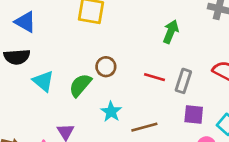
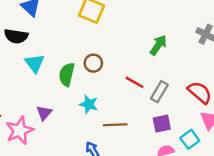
green semicircle: (80, 85) -> (67, 74), turned -40
cyan star: (111, 112) -> (89, 104), turned -30
purple square: (194, 114) -> (162, 124), turned -30

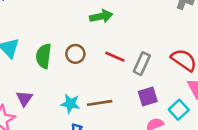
green arrow: (158, 45) -> (101, 16), moved, turned 50
brown circle: (93, 63) -> (75, 54), moved
cyan star: (89, 104) -> (70, 104), moved

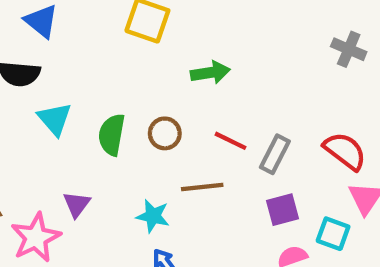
brown line: (100, 103) -> (202, 187), moved
cyan square: (179, 110) -> (333, 234), turned -30

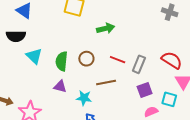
purple triangle: (77, 204) -> (60, 86), moved, turned -48

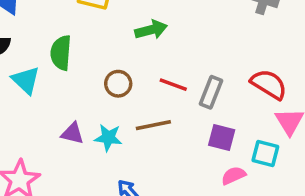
green semicircle: (62, 61) -> (61, 53), moved
purple square: (145, 90) -> (222, 138), turned 35
cyan star: (84, 98) -> (108, 138), moved

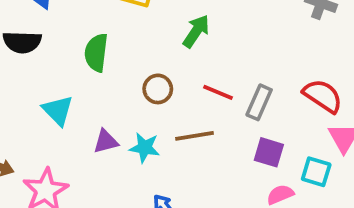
green arrow: (151, 30) -> (196, 31), turned -44
cyan triangle: (26, 80) -> (58, 110), moved
purple triangle: (72, 133) -> (106, 141), turned -30

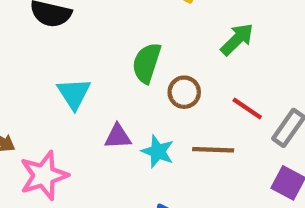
green semicircle: (96, 53) -> (147, 63), moved

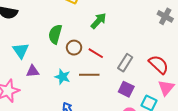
red line: (247, 109) -> (96, 53), moved
purple triangle: (118, 137) -> (33, 71), moved

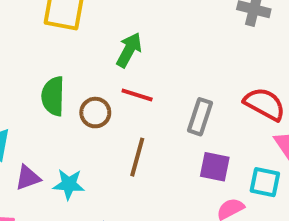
red line: (96, 53) -> (137, 95), moved
brown line: (89, 75) -> (137, 157), turned -60
cyan star: (62, 77) -> (69, 184), moved

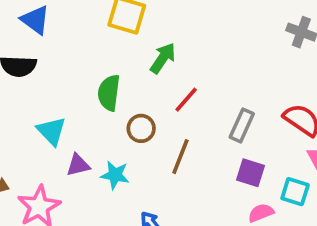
green arrow: (129, 50) -> (163, 58), moved
red line: (137, 95) -> (186, 100), turned -72
brown circle: (95, 113) -> (141, 128), moved

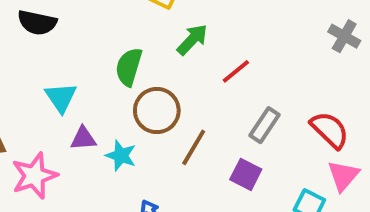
red line: (186, 100) -> (236, 71), moved
brown circle: (141, 128) -> (157, 111), size x1.5
purple square: (251, 173) -> (246, 174), moved

